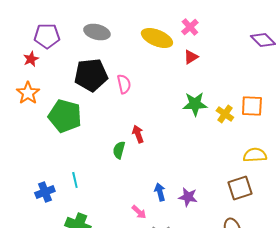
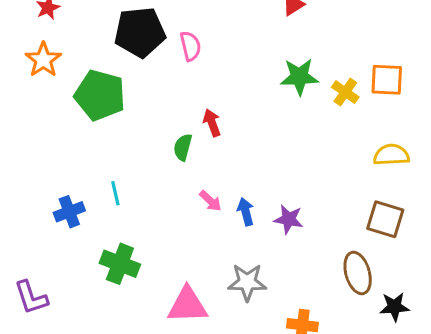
brown square: (240, 188) -> (385, 219), moved, turned 35
pink arrow: (139, 212) -> (210, 201), moved

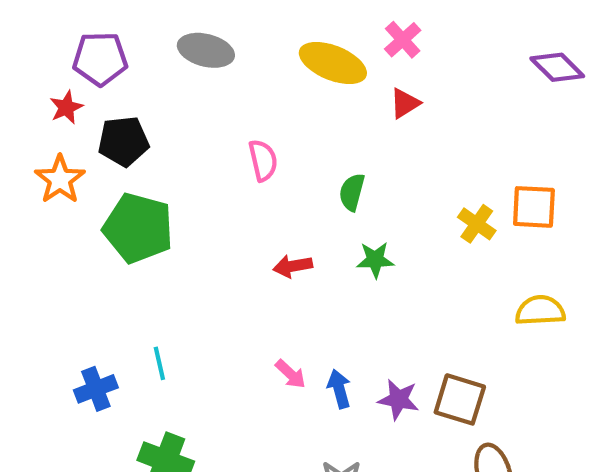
black pentagon: (140, 32) -> (123, 141), moved, size x0.7
green star: (299, 77) -> (375, 260), moved, size x0.7
red arrow: (212, 123) -> (293, 266), turned -80
green semicircle: (183, 147) -> (352, 192), moved
brown square: (385, 219) -> (460, 399), moved

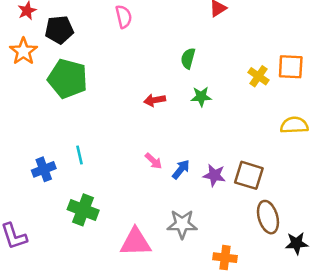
pink semicircle: (263, 160) -> (124, 17), moved
blue arrow: (339, 389) -> (181, 169), turned 54

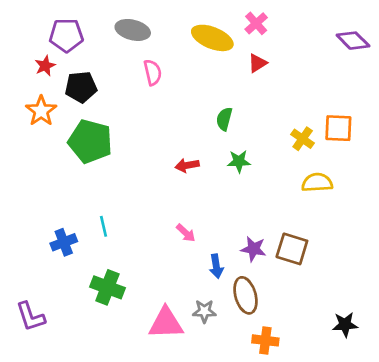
yellow semicircle: (294, 125) -> (317, 183), moved
blue arrow: (181, 169) -> (216, 266), moved, turned 132
brown ellipse: (268, 217) -> (245, 295), moved
gray star: (182, 224) -> (204, 311), moved, size x0.7

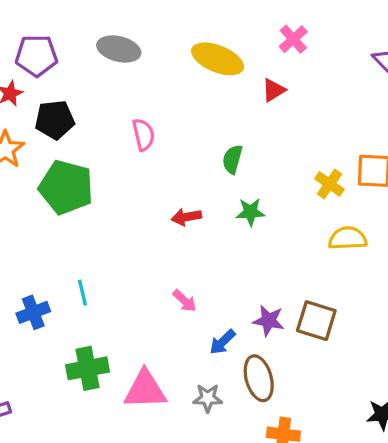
pink cross: (256, 23) -> (293, 39), moved
pink semicircle: (153, 72) -> (143, 135), moved
blue arrow: (216, 266) -> (222, 342), turned 55
green cross: (107, 287) -> (88, 368), turned -32
pink triangle: (166, 323) -> (145, 390), moved

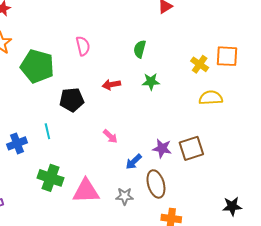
black pentagon: (55, 120) -> (72, 100), moved
pink semicircle: (143, 135) -> (83, 46), moved
brown square: (316, 321) -> (191, 148), turned -35
green cross: (88, 368) -> (50, 178), turned 30

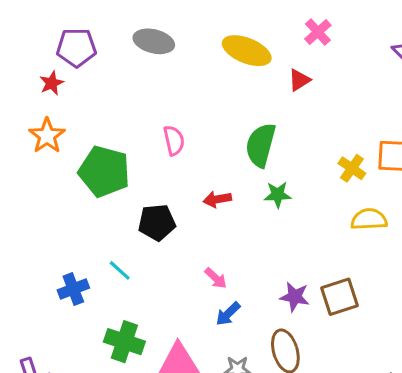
green semicircle: (140, 49) -> (261, 145), size x1.6
cyan line: (47, 131) -> (120, 270), turned -35
blue arrow: (134, 162) -> (228, 314), moved

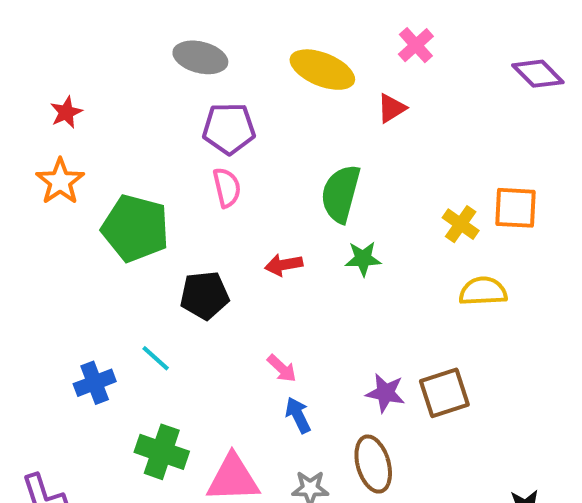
purple pentagon: (76, 48) -> (229, 129), moved
blue arrow: (228, 314) -> (298, 415), turned 108

